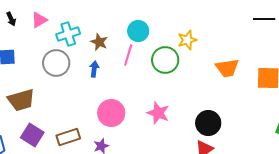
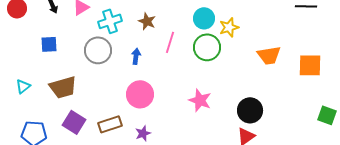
cyan circle: (138, 31) -> (204, 18), moved
brown star: (99, 42) -> (147, 21), moved
pink circle: (111, 113) -> (140, 94), moved

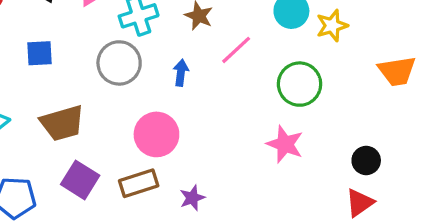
pink line: (170, 42) -> (236, 50), turned 30
green circle: (207, 47) -> (300, 84), moved
pink circle: (140, 94) -> (156, 134), moved
black circle: (250, 110) -> (366, 160), size x0.7

